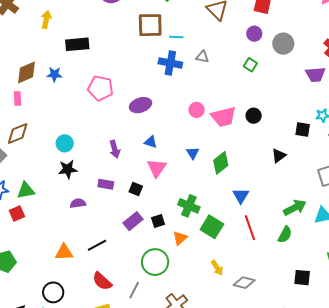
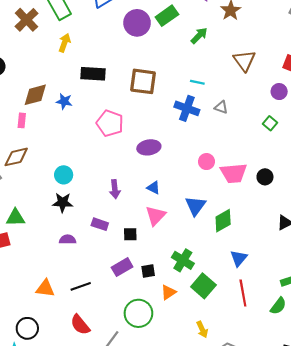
brown square: (150, 25) -> (143, 81), moved
blue triangle: (193, 153) -> (195, 206), size x1.5
black square: (136, 189) -> (130, 234), turned -32

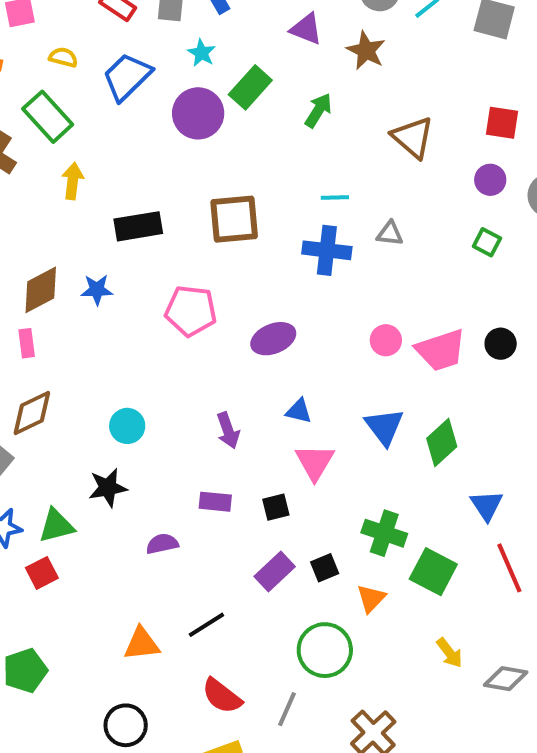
black star: (63, 202) -> (108, 488), moved

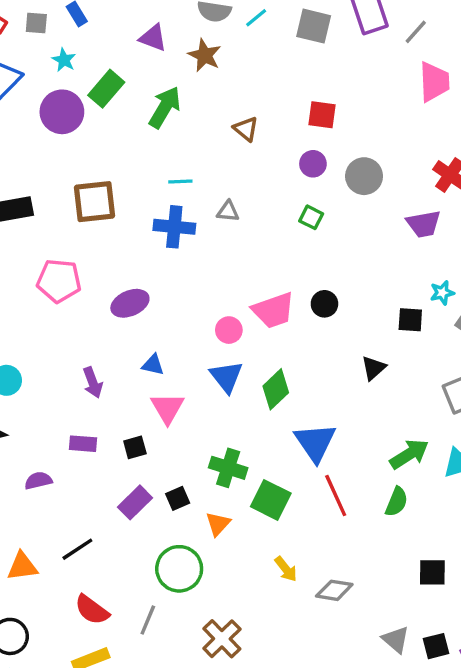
green arrow: (318, 110) -> (165, 107), size x1.4
brown triangle: (413, 137) -> (246, 129), size x0.7
pink circle: (386, 340) -> (229, 330), moved
blue triangle: (487, 505) -> (315, 442), size x1.5

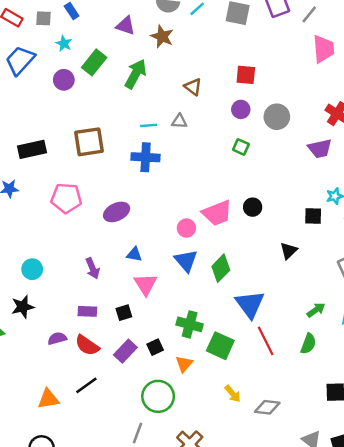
purple circle: (62, 112) -> (64, 80), size x0.7
gray triangle: (228, 211) -> (179, 121), moved
green arrow: (409, 454) -> (316, 310), size x0.7
red semicircle: (92, 610) -> (87, 345), moved

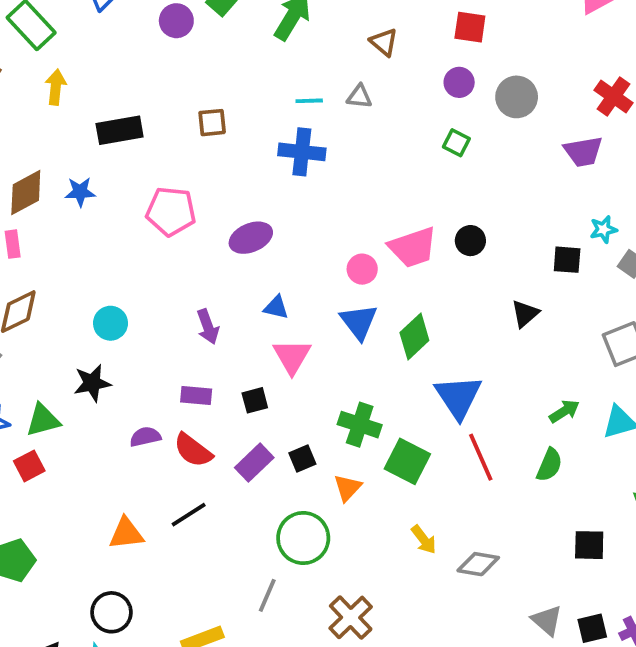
brown square: (89, 142) -> (212, 123), size x0.6

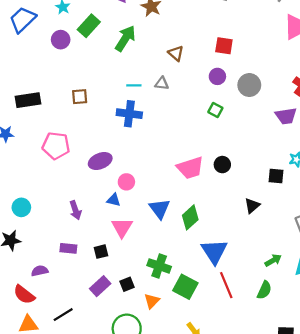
pink circle: (362, 269) -> (126, 182), moved
red semicircle: (193, 450) -> (24, 295), moved

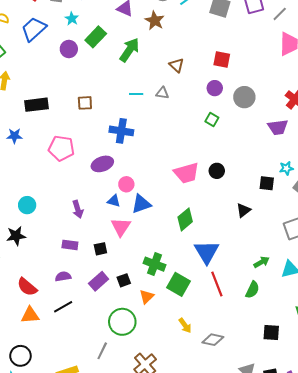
blue cross: (129, 114) -> (121, 131), moved
blue triangle: (160, 209) -> (141, 204), moved, turned 45
purple semicircle: (40, 271) -> (63, 276), moved

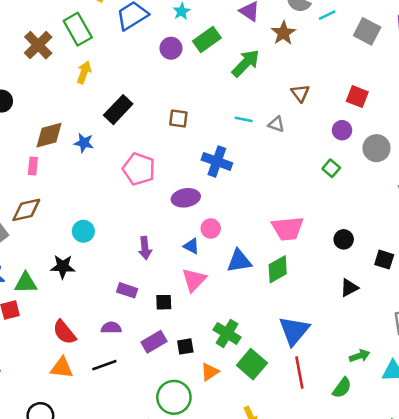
black rectangle: (37, 105) -> (118, 110), turned -50
black circle: (217, 171) -> (344, 239), moved
blue triangle: (141, 204) -> (239, 261), moved
green diamond: (185, 219) -> (278, 269), moved

